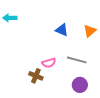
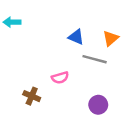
gray line: (77, 60) -> (95, 59), moved
brown cross: (36, 76) -> (32, 96), moved

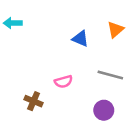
orange triangle: (111, 38) -> (116, 30), moved
gray line: (95, 59) -> (110, 75), moved

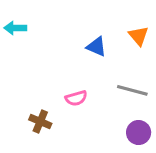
orange triangle: (116, 30) -> (139, 36), turned -30
purple circle: (104, 110) -> (139, 133), moved

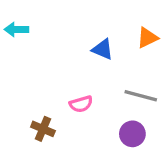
orange triangle: (139, 36) -> (147, 38), turned 45
purple circle: (139, 133) -> (132, 134), moved

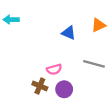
brown cross: (43, 129) -> (40, 86), moved
purple circle: (132, 134) -> (64, 89), moved

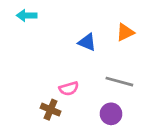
cyan arrow: (11, 20) -> (27, 15), moved
purple circle: (64, 89) -> (111, 114), moved

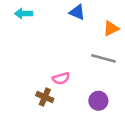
blue triangle: (87, 42) -> (77, 12), moved
gray line: (119, 82) -> (103, 58), moved

